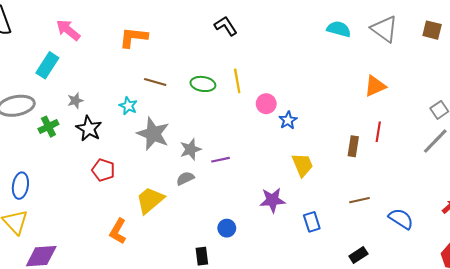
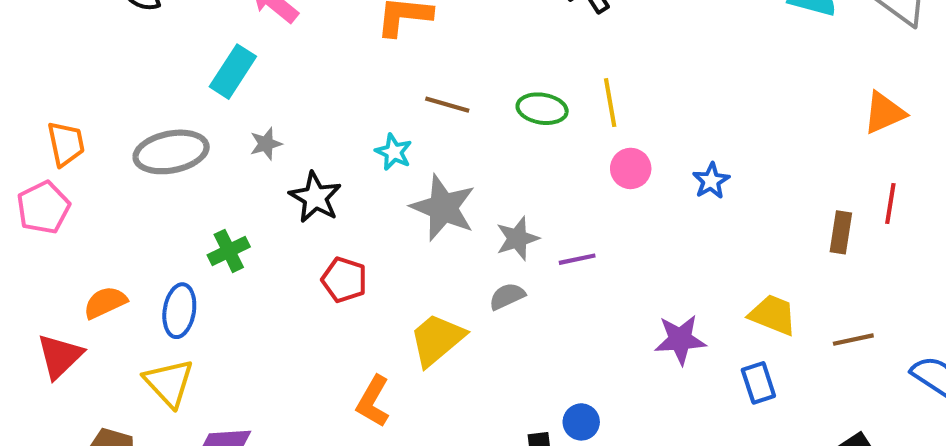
gray star: (75, 101) -> (266, 144), moved
pink circle: (266, 104) -> (631, 168), moved
green cross: (48, 127) -> (229, 251), moved
yellow trapezoid: (302, 165) -> (773, 315), moved, turned -45
blue circle: (227, 228) -> (581, 422), moved

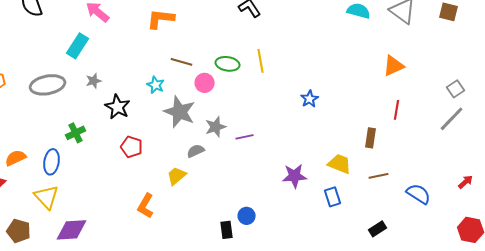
pink circle: (631, 168) -> (205, 83), moved
brown rectangle: (841, 232) -> (371, 138), moved
gray semicircle: (507, 296) -> (196, 151), moved
yellow trapezoid: (437, 340) -> (177, 176), size x0.7

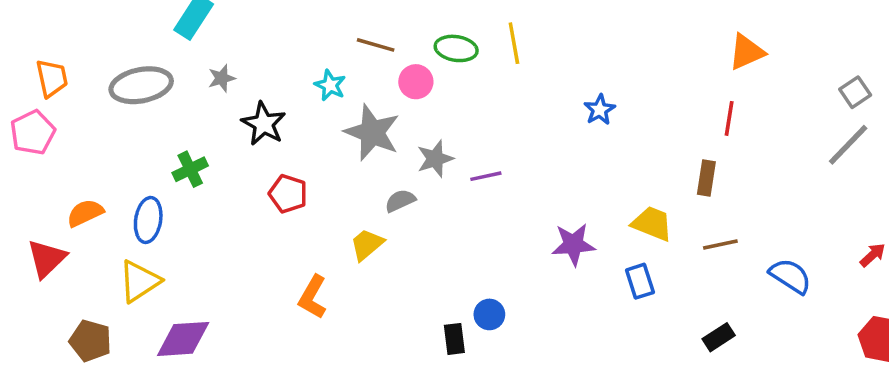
red line: (397, 110) -> (729, 118), moved
yellow triangle: (47, 197) -> (139, 281), turned 40

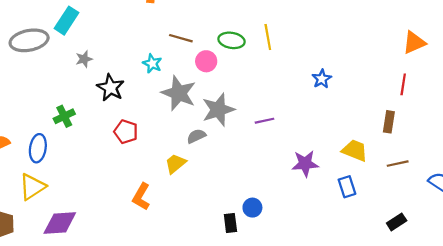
gray ellipse: (141, 85) -> (29, 40), moved
gray star: (435, 159) -> (218, 110), size x1.4
purple line: (486, 176) -> (265, 121), moved

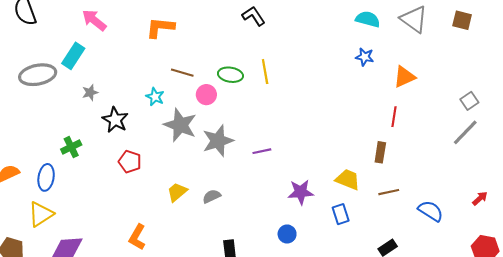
blue star: (322, 79) -> (365, 57), moved, turned -30
gray semicircle: (196, 136) -> (212, 196), moved
orange L-shape: (141, 197) -> (137, 237), moved
blue circle: (252, 208) -> (287, 234), moved

